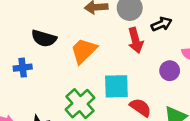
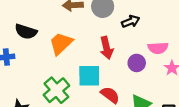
red arrow: (135, 40) -> (106, 48), moved

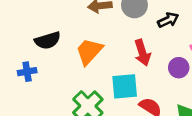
black semicircle: (26, 32) -> (48, 40), turned -30

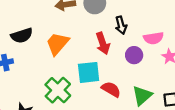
black arrow: (168, 20) -> (121, 25), moved, turned 102

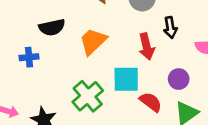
purple circle: (134, 55) -> (179, 79), moved

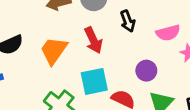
red arrow: (147, 47) -> (93, 40), moved

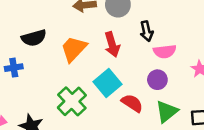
pink semicircle: (168, 33) -> (165, 51), moved
cyan square: (94, 81) -> (107, 83), turned -36

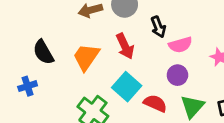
black semicircle: (34, 38) -> (43, 52), turned 85

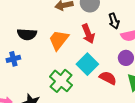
black semicircle: (43, 52) -> (27, 34), turned -60

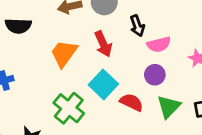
black semicircle: (27, 34) -> (18, 26), moved

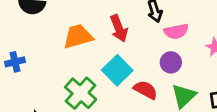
orange trapezoid: (64, 53) -> (78, 36), turned 36

